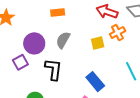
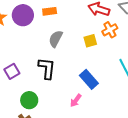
purple circle: (34, 43) -> (23, 15), moved
purple square: (20, 62) -> (12, 71), moved

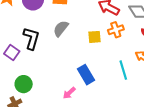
black L-shape: (47, 68) -> (31, 38), moved
purple square: (12, 71) -> (12, 53), turned -35

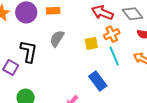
cyan line: (123, 70) -> (114, 56), moved
blue rectangle: (86, 75) -> (98, 81), moved

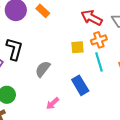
orange rectangle: (53, 11) -> (43, 11), turned 40
gray semicircle: (57, 39) -> (43, 69), moved

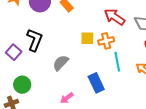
orange cross: (99, 40) -> (106, 41), moved
yellow square: (78, 47) -> (87, 38), moved

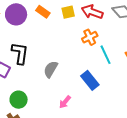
yellow square: (87, 38) -> (68, 12), moved

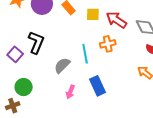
cyan line: (105, 55) -> (85, 54), moved
pink arrow: (65, 102) -> (70, 92), moved, turned -32

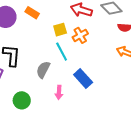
yellow square: (93, 14) -> (60, 30), moved
green circle: (24, 87) -> (22, 100), moved

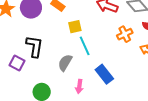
yellow square: (60, 30) -> (75, 27), moved
orange cross: (80, 35) -> (125, 34), moved

